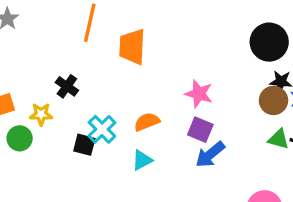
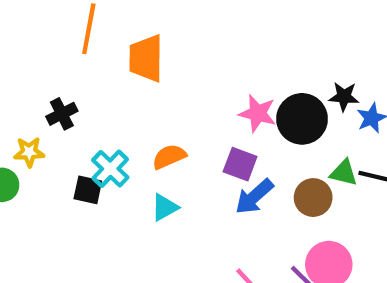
black circle: (269, 42) -> (302, 119), moved
black cross: (67, 86) -> (62, 114), turned 30
pink star: (199, 94) -> (258, 113), moved
brown circle: (274, 100) -> (313, 198), moved

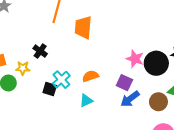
black cross: (62, 114) -> (40, 51), turned -32

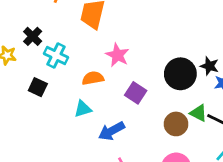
pink star: (135, 59) -> (117, 55), moved
cyan cross: (61, 80) -> (56, 56), moved, turned -30
blue arrow: (130, 99) -> (112, 131), moved

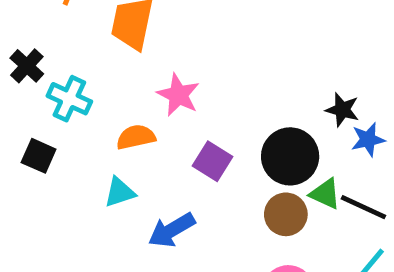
black circle: (180, 74) -> (290, 156), moved

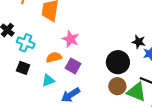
black square: (39, 156) -> (23, 68), moved
purple square: (213, 161) -> (73, 66), moved
green triangle: (325, 194) -> (136, 92), moved, size x1.5

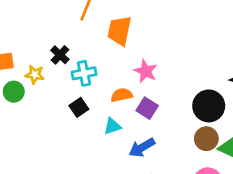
cyan cross: (26, 43) -> (84, 73), turned -36
black square: (23, 68) -> (79, 107), turned 32

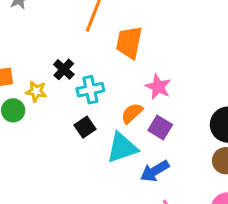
orange semicircle: (122, 95) -> (132, 113), turned -30
cyan triangle: (112, 126) -> (122, 148), size x1.6

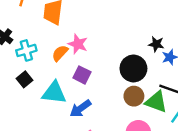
orange semicircle: (132, 113) -> (60, 53), moved
cyan triangle: (122, 148) -> (54, 93), turned 30

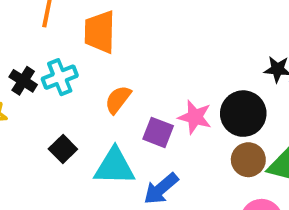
pink star: (78, 44) -> (195, 117), moved
cyan cross: (26, 50) -> (60, 77), moved

